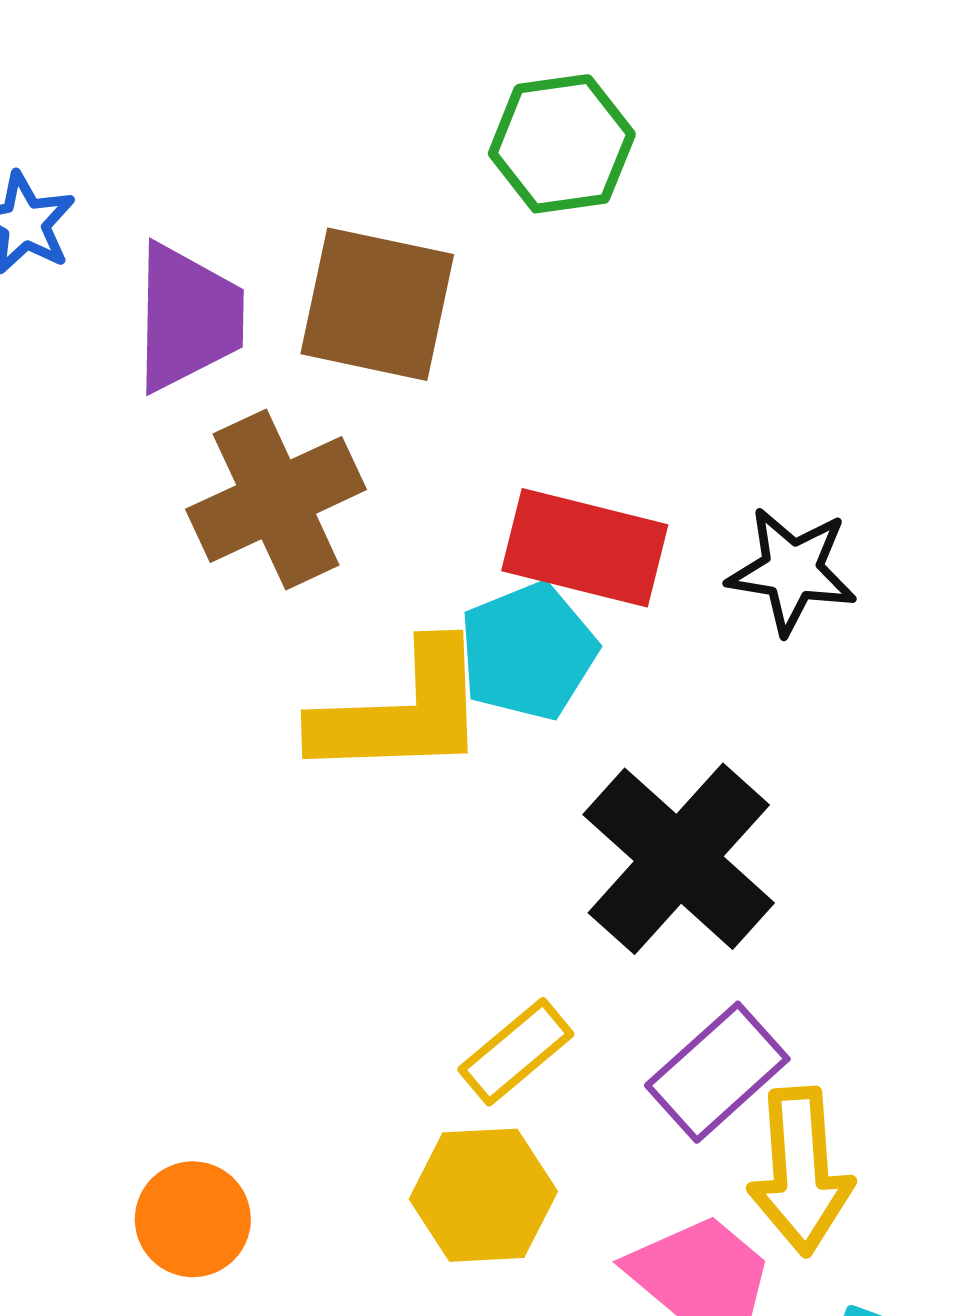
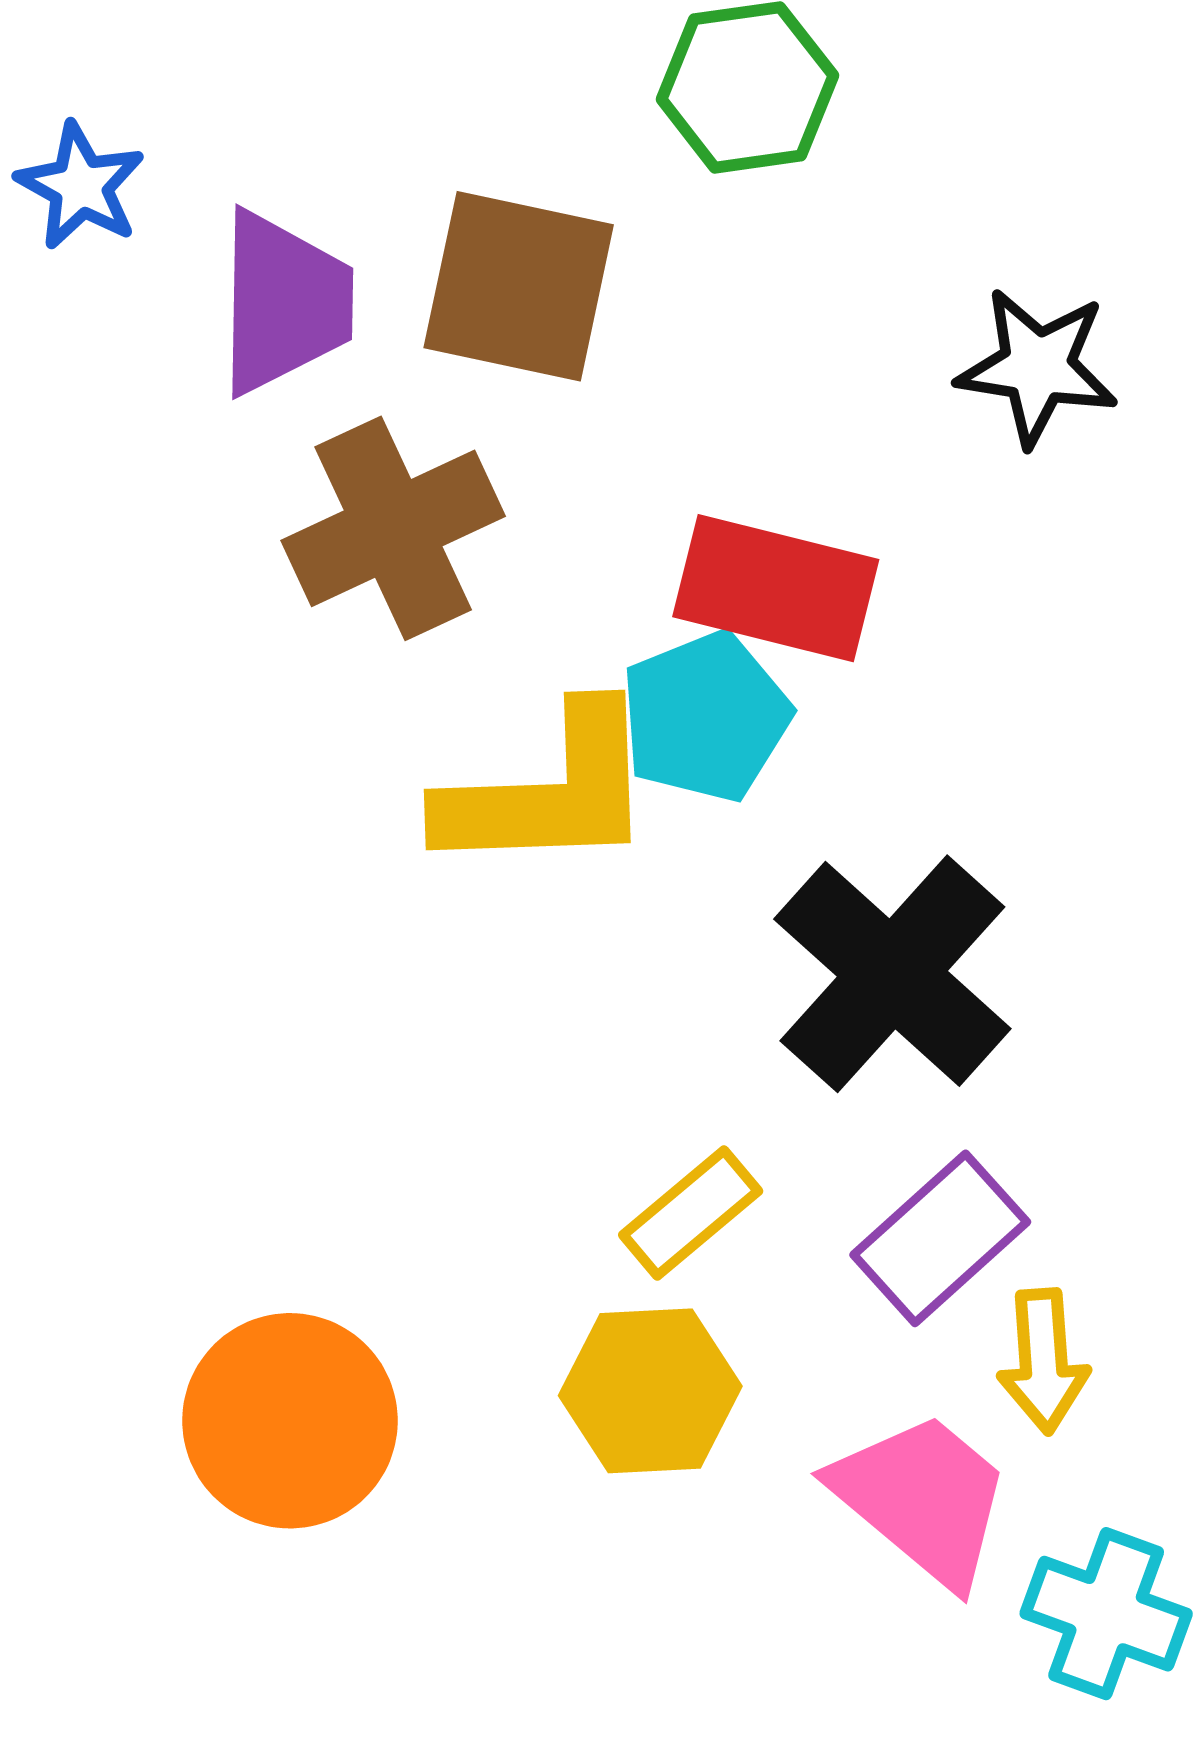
black star: (792, 571) -> (1037, 367), moved
yellow arrow: (800, 1171) -> (1043, 1361), size x0.7
orange circle: (193, 1219) -> (290, 1421), size x1.5

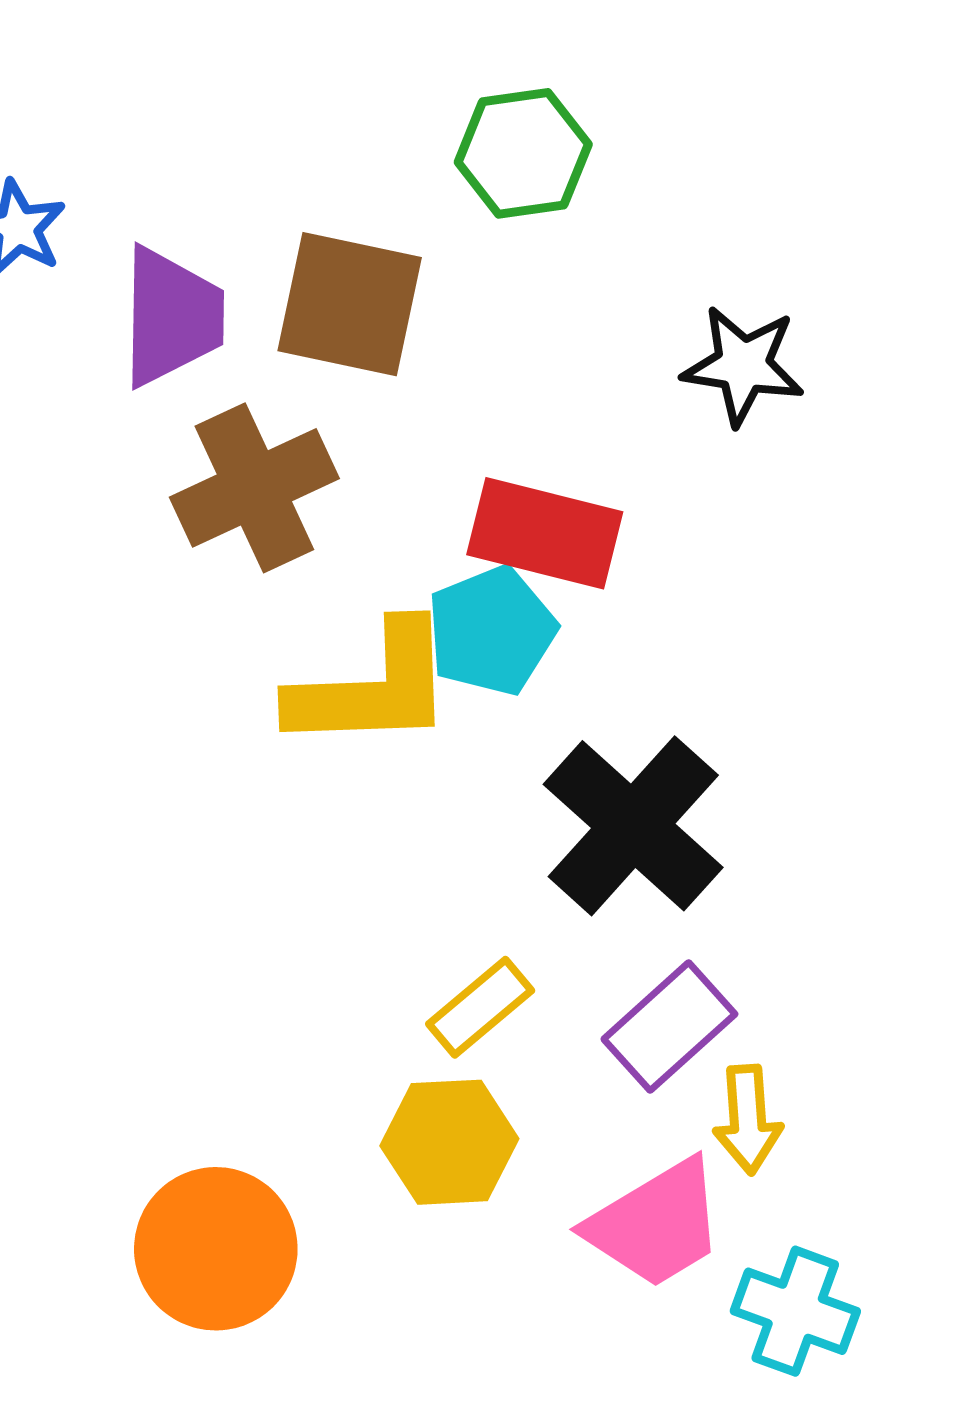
orange circle: (290, 1421) -> (216, 1249), moved
pink trapezoid: (922, 1499) -> (656, 1224), turned 109

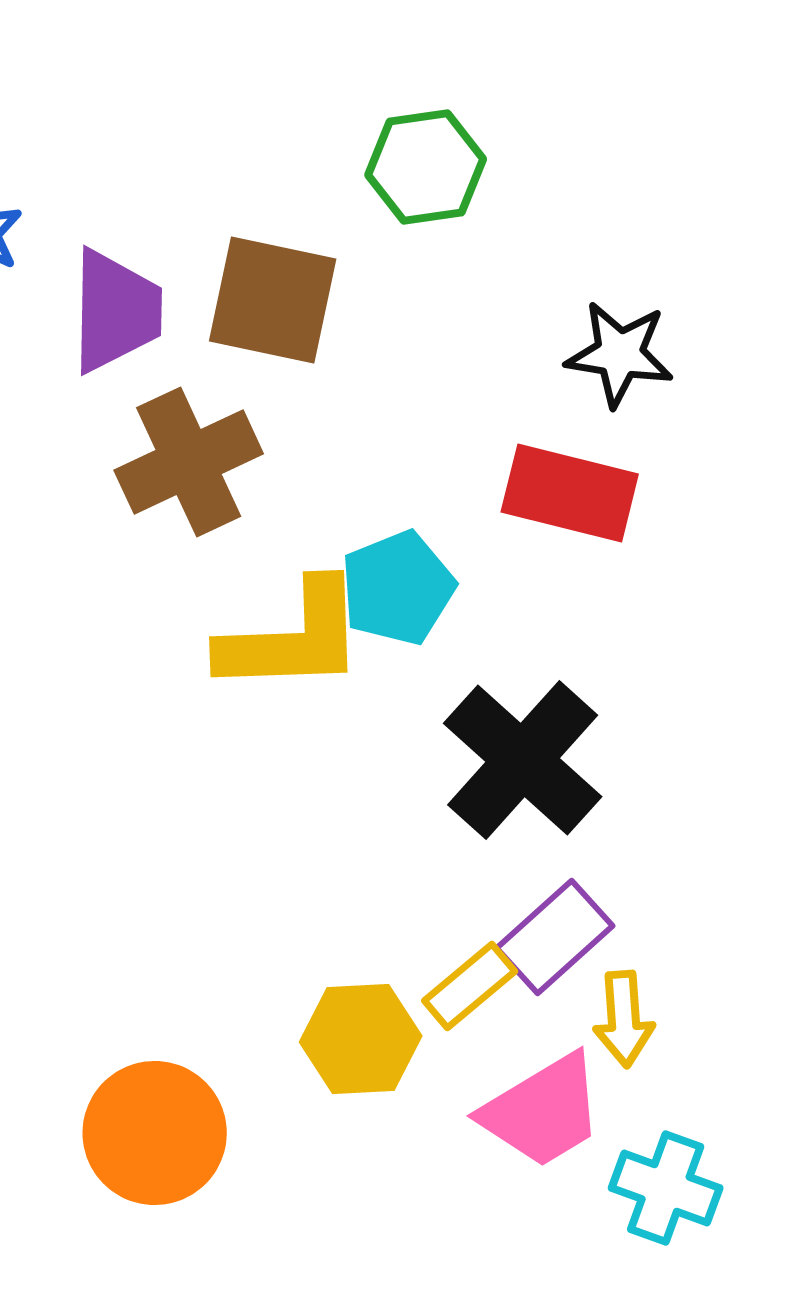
red rectangle: (545, 533) -> (570, 493), moved
yellow rectangle: (480, 1007) -> (470, 986), moved

